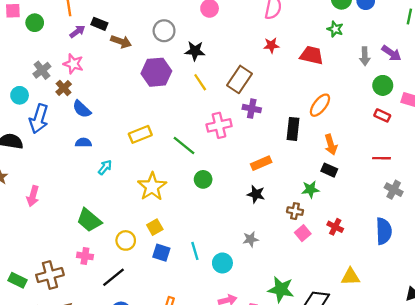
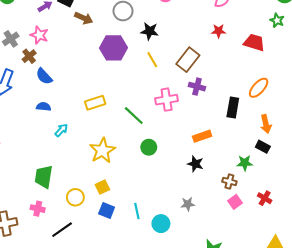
green trapezoid: (89, 220) -> (44, 177), turned 55

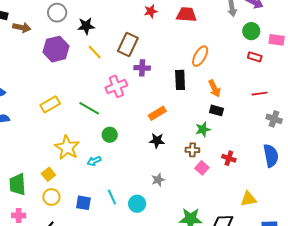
cyan arrow: (61, 130) -> (94, 161), moved, turned -144
yellow square: (102, 187) -> (48, 174), moved

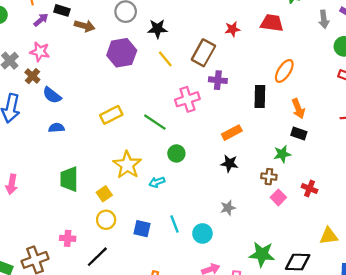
red star: (151, 11) -> (232, 29), moved
green trapezoid: (17, 184) -> (69, 179), moved

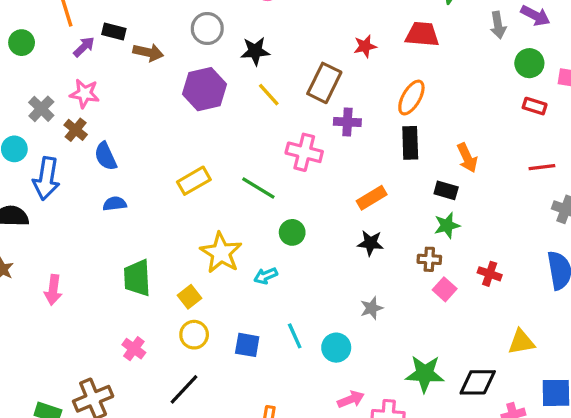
orange ellipse: (284, 71) -> (411, 98), moved
blue semicircle: (52, 95) -> (106, 156), turned 30
pink cross: (187, 99) -> (304, 152), turned 35
black rectangle: (299, 134) -> (446, 190), moved
pink cross: (68, 238) -> (134, 349), moved, turned 35

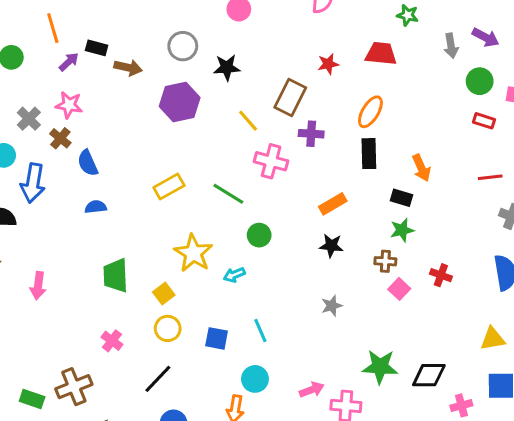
yellow line: (269, 95) -> (248, 121), moved
yellow triangle: (521, 342) -> (493, 339), moved
cyan circle: (336, 348) -> (255, 379), moved

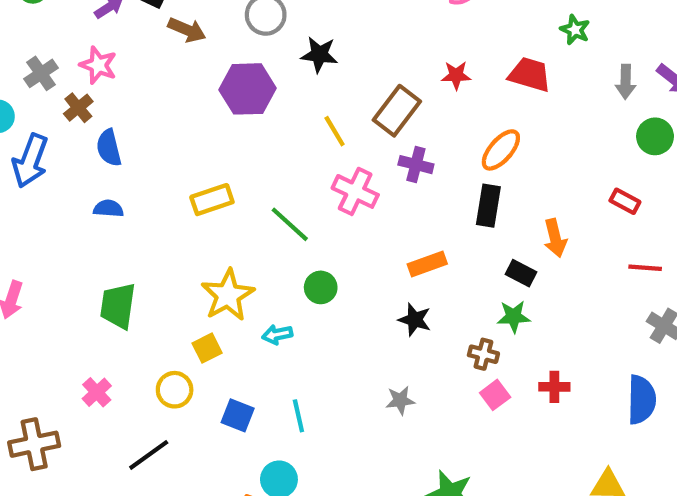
red rectangle: (484, 121) -> (625, 201), moved
red cross: (441, 275) -> (554, 387), turned -30
yellow square: (164, 293) -> (207, 348), moved

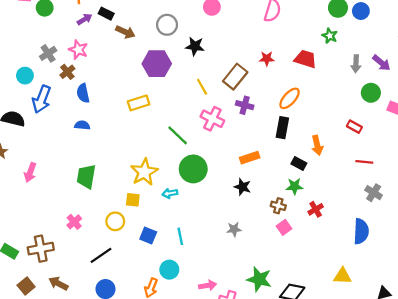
yellow rectangle: (212, 200) -> (139, 103), moved
green circle: (321, 287) -> (193, 169), size x1.6
yellow square: (207, 348) -> (133, 200), turned 32
red cross: (554, 387) -> (316, 209), moved, turned -32

